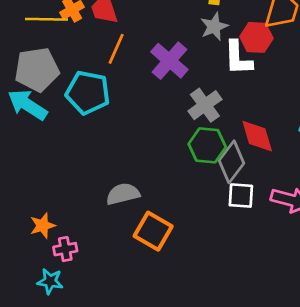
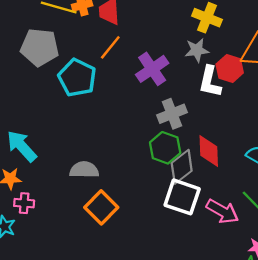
cyan arrow: (28, 105) -> (22, 146), moved
white square: (241, 196) -> (182, 197), size x1.5

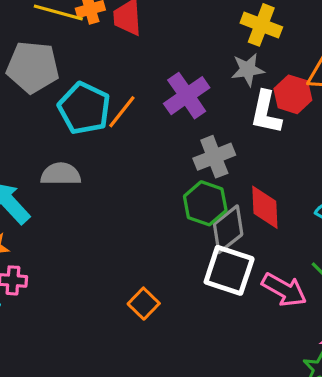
orange line: (110, 47) -> (122, 112), moved
gray semicircle: (84, 170) -> (61, 174), moved
orange square: (101, 207) -> (144, 304), moved, size x0.7

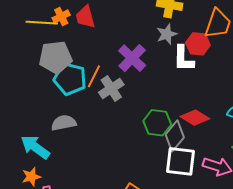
gray pentagon: (33, 67) -> (56, 57), moved
gray cross: (214, 157) -> (111, 89), moved
red diamond: (265, 207) -> (195, 118), turned -44

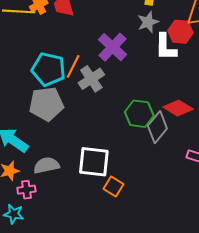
gray pentagon: (56, 57) -> (46, 104), moved
gray semicircle: (64, 123) -> (46, 165), moved
white square: (181, 161) -> (94, 162), moved

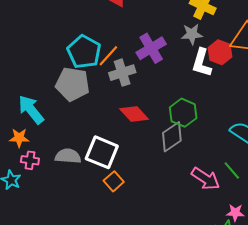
red diamond: (178, 108) -> (134, 114), moved
green hexagon: (139, 114) -> (183, 113), moved
gray semicircle: (46, 165) -> (68, 156), moved

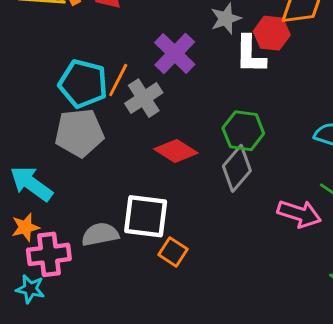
pink cross: (30, 160) -> (49, 254), size x1.6

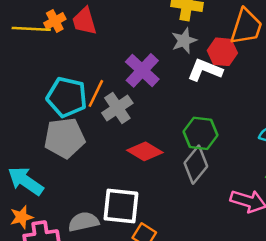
white L-shape: (250, 55) -> (205, 70), turned 112

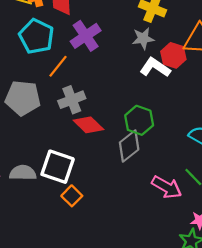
purple cross: (142, 70) -> (86, 36), moved
cyan pentagon: (67, 97) -> (36, 36), moved
gray cross: (117, 108) -> (72, 100), moved

